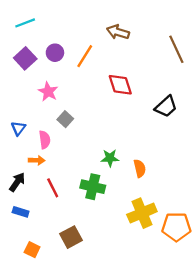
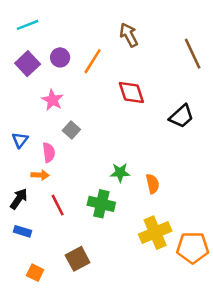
brown arrow: (118, 32) -> (129, 35), turned 45

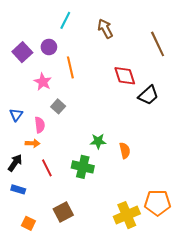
cyan line: (28, 25) -> (65, 20), moved, turned -42
orange line: (93, 61) -> (70, 67), moved, turned -45
red diamond: (131, 92) -> (125, 76), moved
yellow cross: (155, 233) -> (127, 215), moved

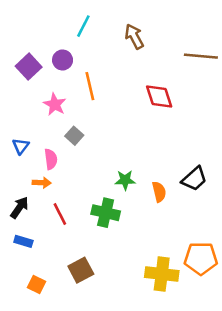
brown line: (158, 44) -> (201, 56), turned -60
black trapezoid: (148, 95) -> (194, 179), moved
yellow cross: (127, 215) -> (162, 274), turned 30

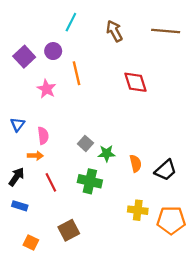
brown line: (201, 56) -> (166, 31), moved
gray square: (74, 136) -> (85, 143), moved
black trapezoid: (194, 179) -> (166, 170), moved
yellow cross: (162, 274) -> (138, 210), moved, size x0.7

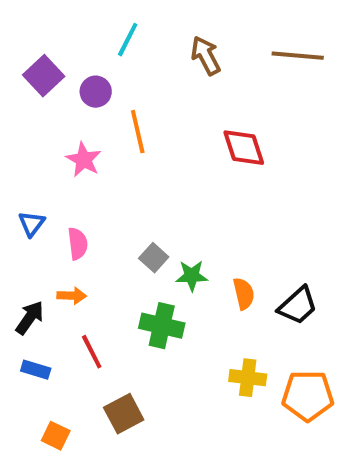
purple square: (24, 57) -> (44, 76), moved
orange arrow: (35, 156) -> (72, 296), moved
red line: (51, 182) -> (92, 352), moved

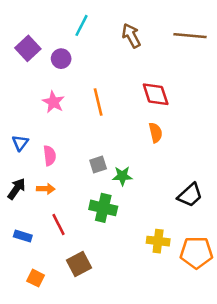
orange line: (138, 132) -> (98, 102), moved
gray square: (154, 258) -> (98, 165), turned 30
orange semicircle: (244, 294) -> (156, 133), moved
black arrow: (30, 318) -> (16, 189), moved

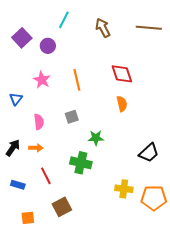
blue triangle: (20, 143) -> (16, 99), moved
gray square: (98, 165) -> (72, 117), moved
orange square: (36, 278) -> (28, 218), turned -32

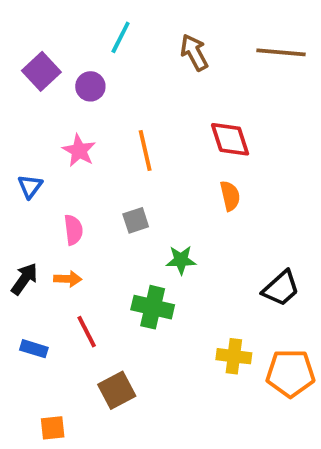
orange square: (28, 218) -> (53, 428), moved

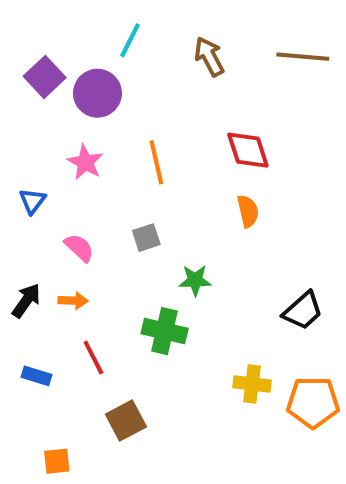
purple circle: (90, 86) -> (97, 93), size x1.5
pink semicircle: (73, 230) -> (79, 248), turned -40

